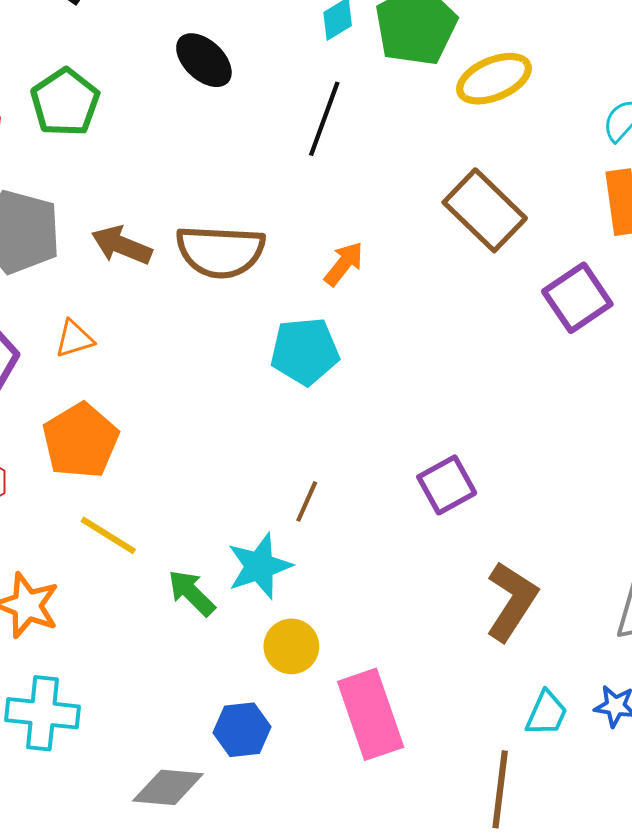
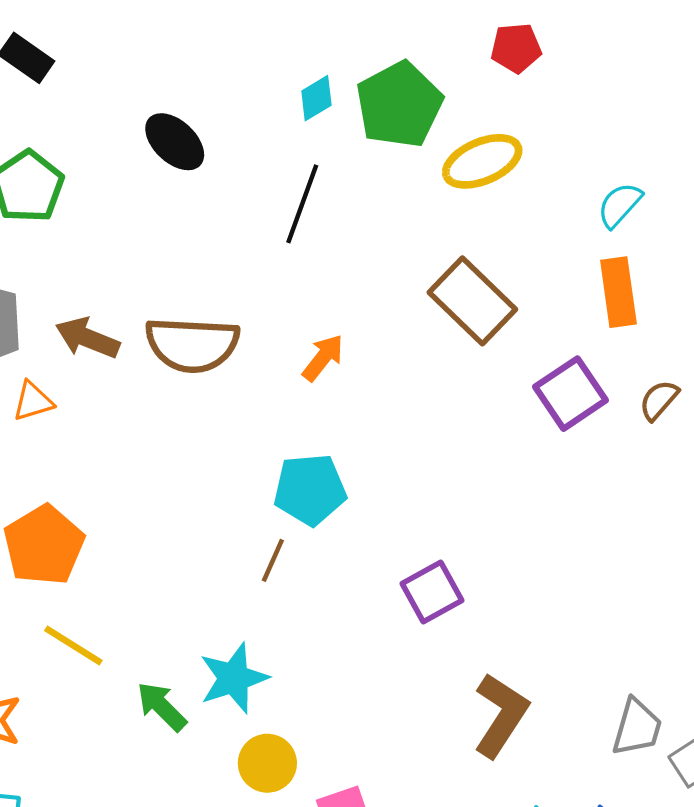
orange triangle: (74, 339) -> (33, 401), moved
cyan pentagon: (305, 351) -> (310, 490), moved
brown line: (307, 501) -> (273, 560), moved

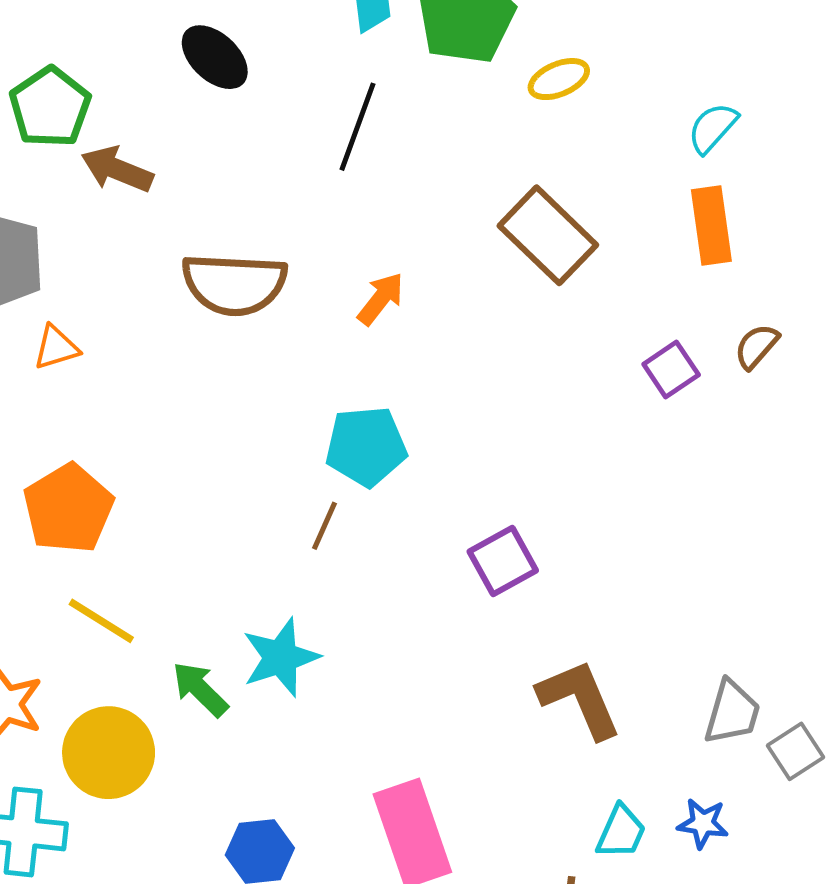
yellow ellipse: (482, 161) -> (559, 79), size x0.7
brown arrow: (87, 338) -> (117, 169), moved
purple square: (570, 394) -> (671, 369), moved, size x0.7
brown L-shape: (501, 715) -> (580, 699), turned -56
yellow circle: (267, 763) -> (109, 753), moved, size x1.4

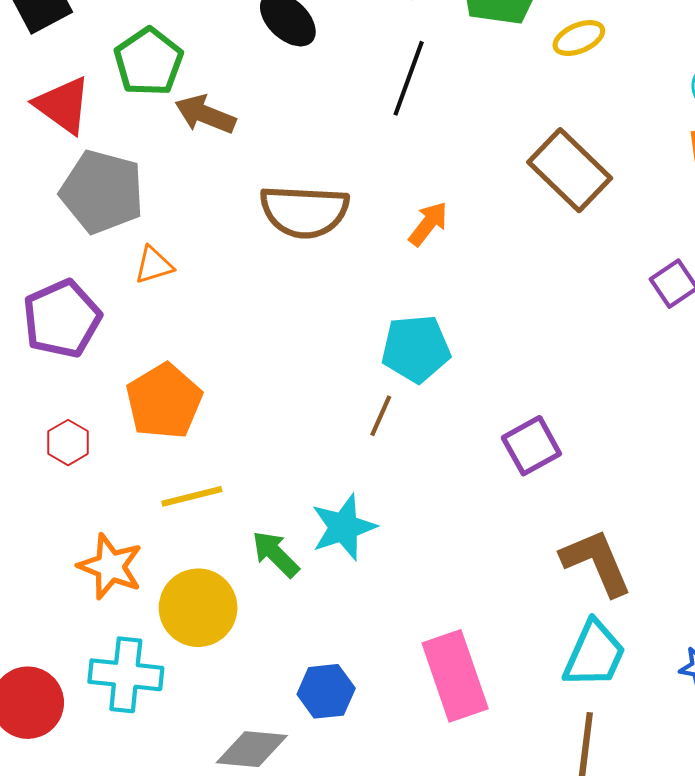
yellow line: (101, 621) -> (192, 496), turned -46
cyan trapezoid: (621, 832) -> (594, 654), moved, size x1.5

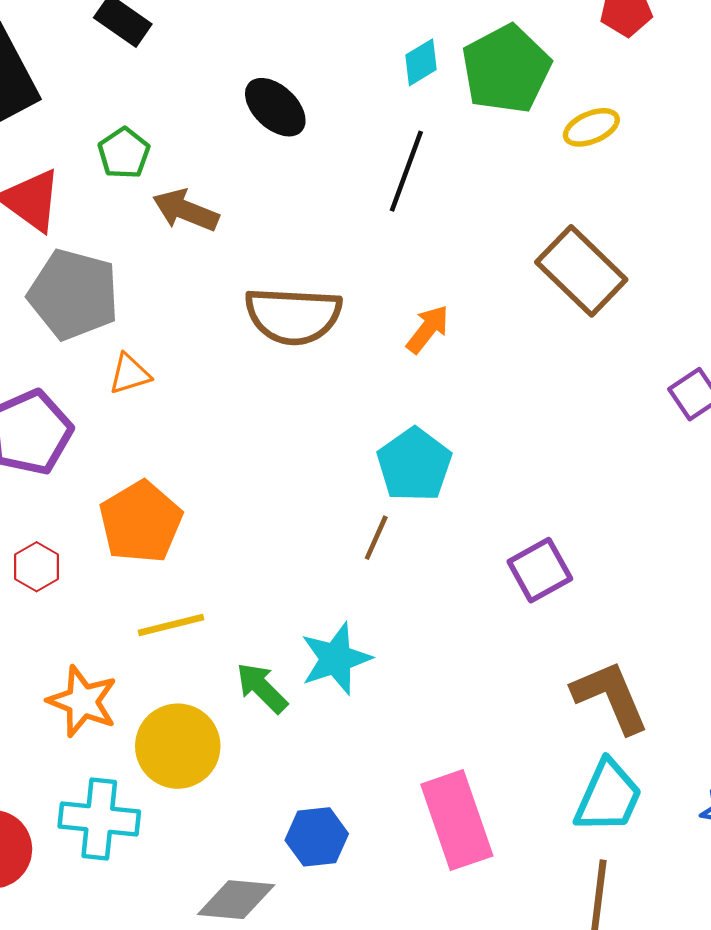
green pentagon: (149, 62) -> (124, 153), size x0.7
cyan pentagon: (416, 349) -> (414, 465), turned -30

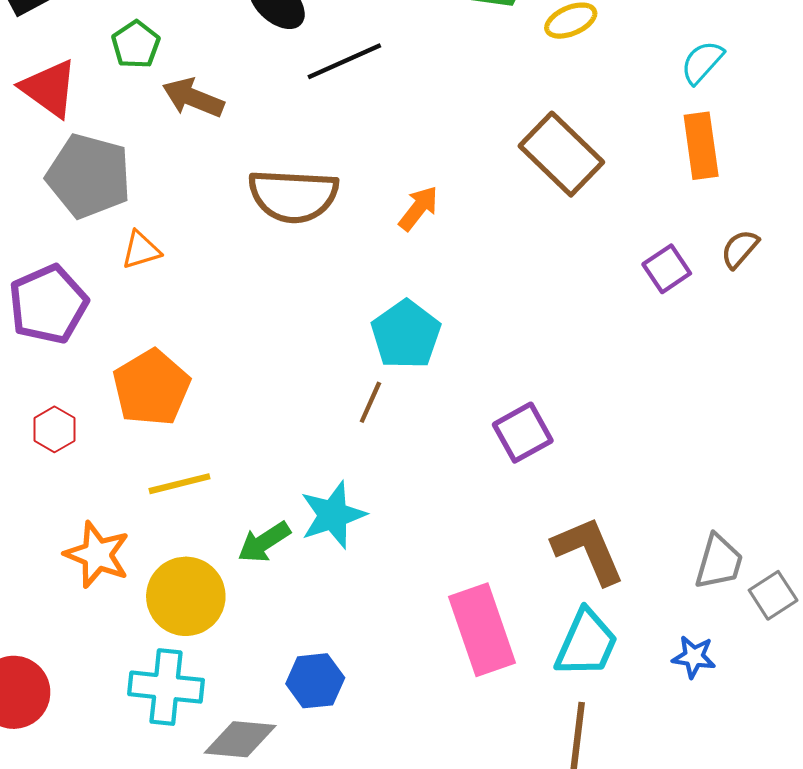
black line: (406, 171) -> (344, 61), moved, turned 46
green arrow: (262, 688) -> (264, 542), turned -78
cyan cross: (99, 819) -> (166, 687), moved
pink rectangle: (457, 820) -> (482, 630), moved

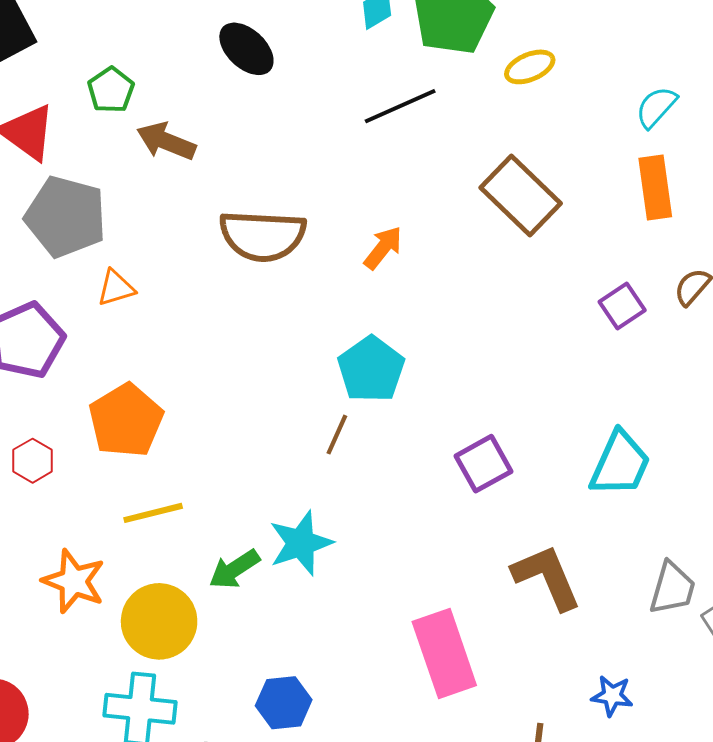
black line: (344, 61) -> (400, 106), moved
cyan trapezoid: (586, 643) -> (620, 464), moved
blue star: (694, 657) -> (612, 696), moved

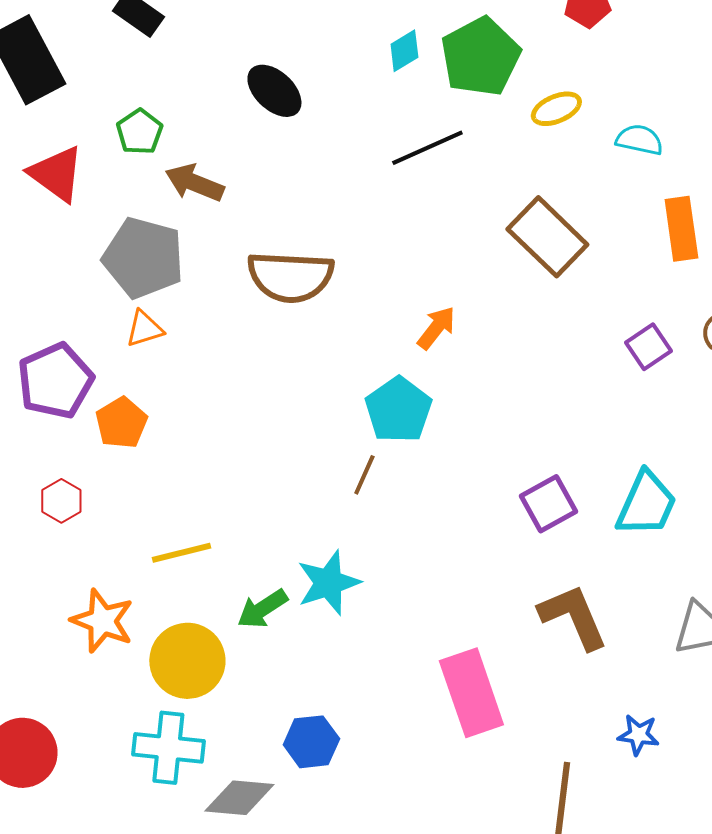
cyan semicircle: (656, 107) -> (639, 140), moved, turned 60
gray pentagon: (66, 217) -> (143, 258), moved
orange arrow: (383, 248) -> (436, 328), moved
orange pentagon: (126, 420) -> (121, 423), moved, size x0.7
purple square: (484, 464) -> (548, 504), moved

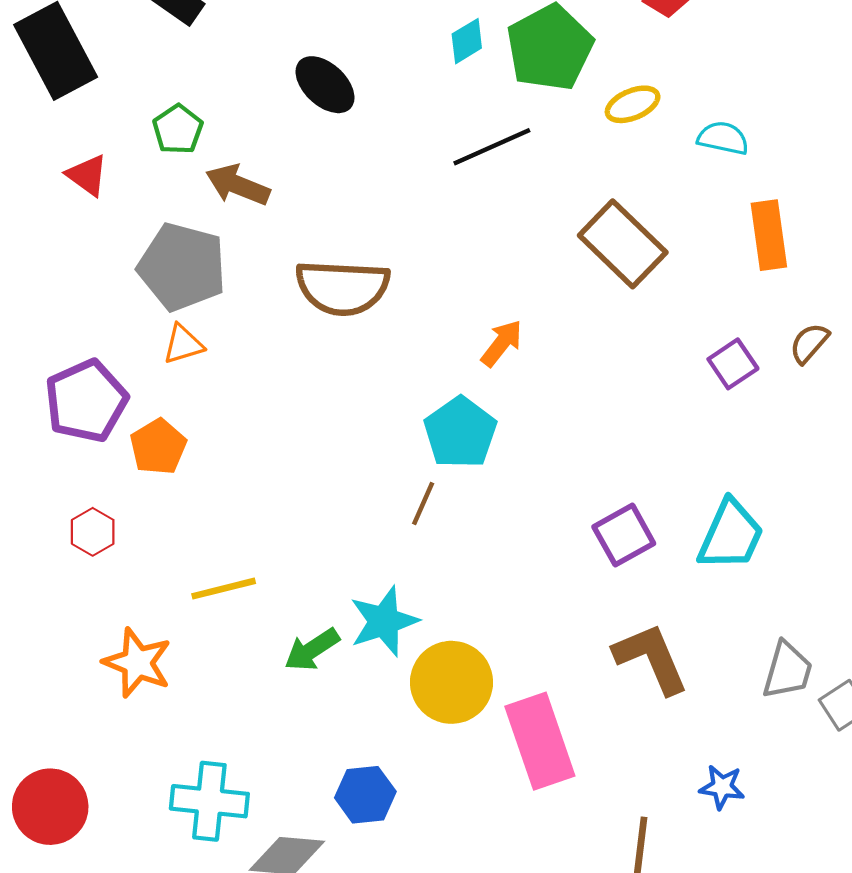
red triangle: (56, 174) -> (87, 175), size x0.7
yellow circle: (187, 661) -> (452, 682), moved

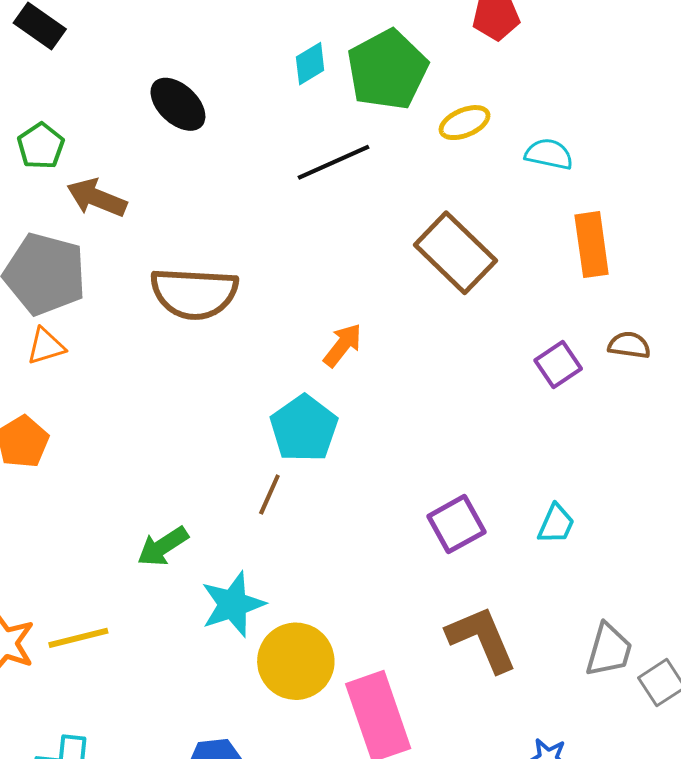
brown semicircle: (809, 343) -> (629, 345), turned 57
cyan trapezoid: (731, 535) -> (556, 524), size x0.6
yellow line: (224, 589) -> (78, 638), moved
green arrow: (312, 650) -> (163, 546), moved

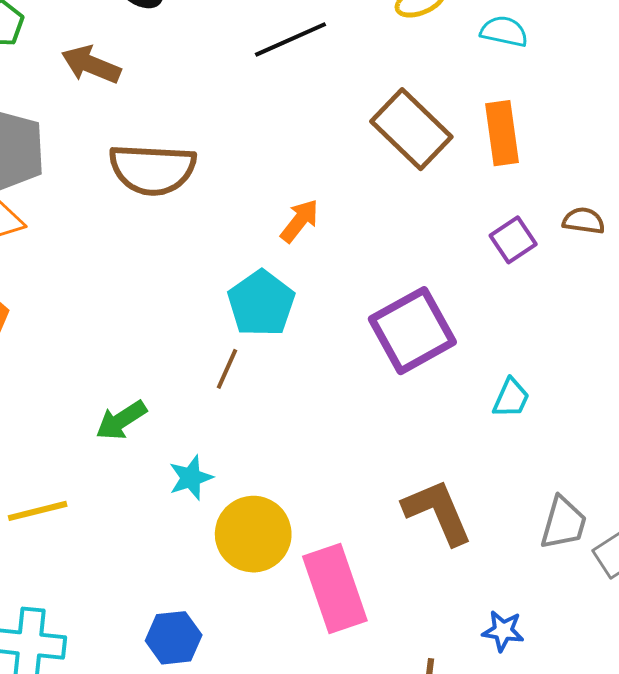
brown arrow: (97, 198) -> (91, 65), moved
orange rectangle: (592, 245) -> (502, 133), moved
purple square: (456, 524) -> (412, 331), moved, size x1.5
cyan star: (233, 604) -> (191, 478), size x0.7

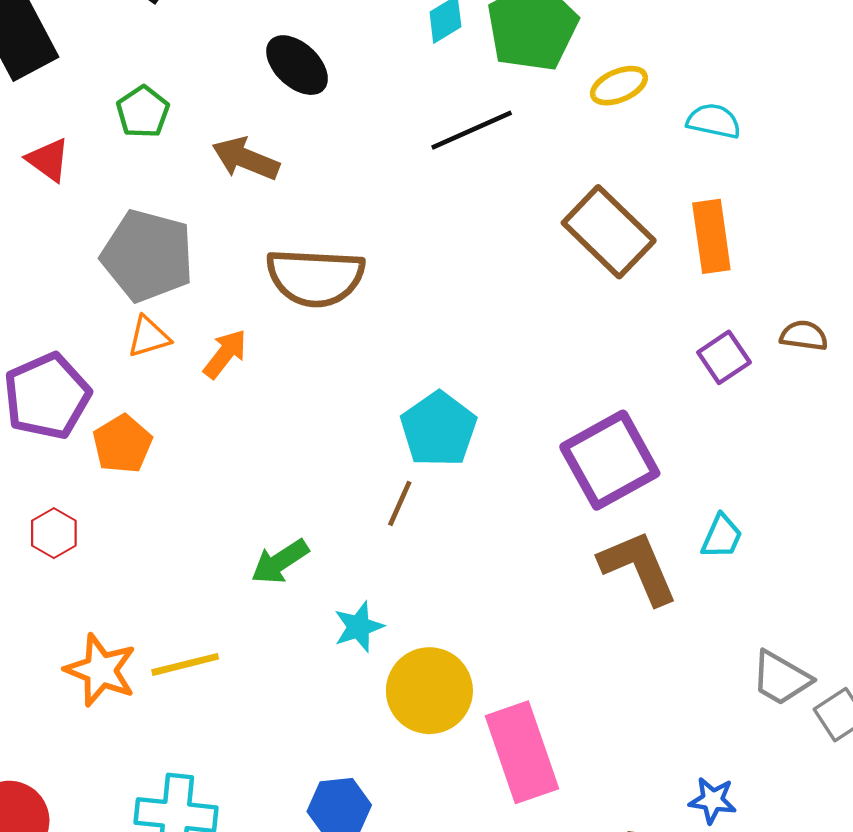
orange arrow: (300, 221) -> (225, 354), moved
brown L-shape: (438, 512) -> (638, 567), moved
gray trapezoid: (563, 523) -> (781, 678), turned 104

